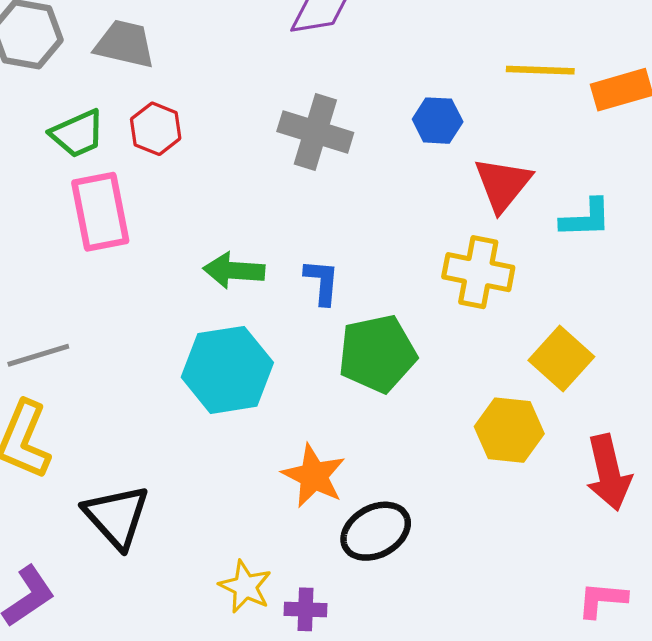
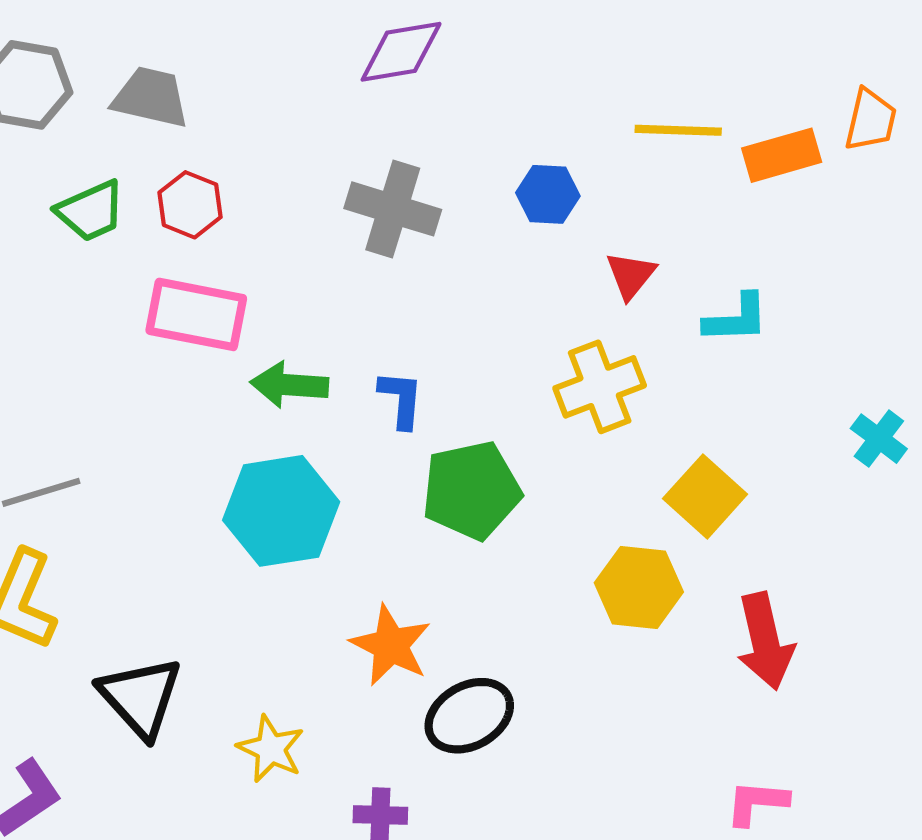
red triangle: (503, 184) -> (631, 275), size x0.7
pink rectangle: (100, 212) -> (196, 314), moved, turned -68
yellow cross: (478, 272) -> (600, 387), turned -32
yellow star: (245, 587) -> (271, 749), moved

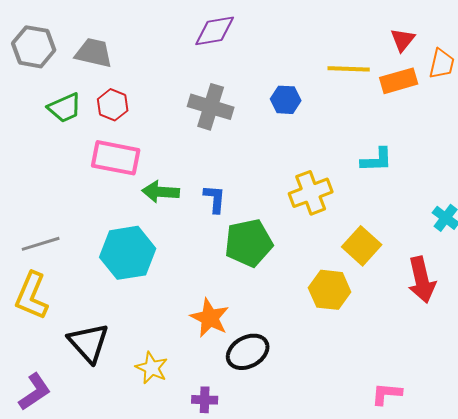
red triangle: (631, 275) -> (403, 40), moved
cyan hexagon: (281, 511) -> (128, 253), moved
red arrow: (765, 641) -> (422, 280), moved

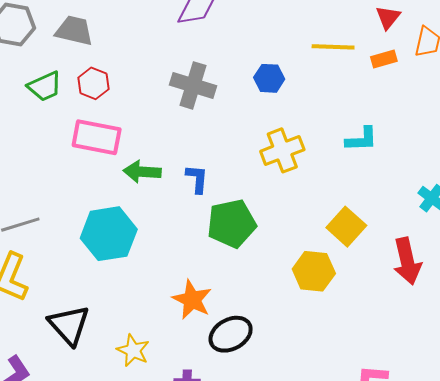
orange rectangle: (399, 81) -> (384, 59), size x0.7
yellow cross: (311, 193) -> (282, 150), moved

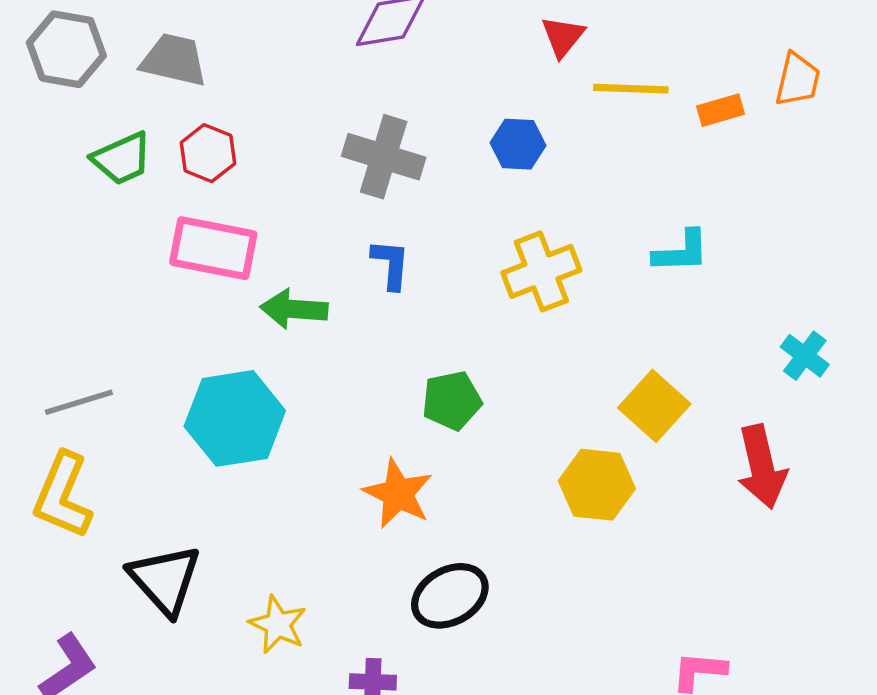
red triangle: (388, 17) -> (563, 37), moved
blue L-shape: (197, 179) -> (391, 264), moved
green pentagon: (232, 224) -> (452, 400), size x0.7
orange star: (192, 300) -> (398, 494), moved

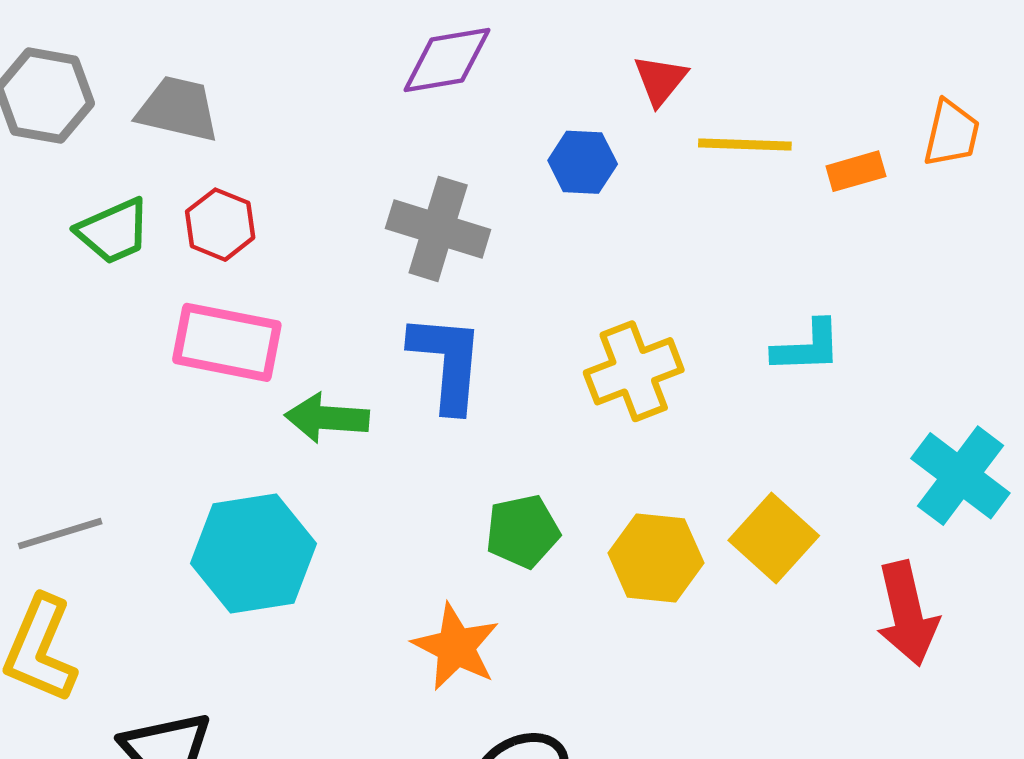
blue hexagon: (518, 144) -> (583, 162), moved
blue L-shape: (391, 264) -> (447, 362), size x1.6
cyan cross: (805, 356) -> (960, 476), size x1.6
yellow hexagon: (597, 485) -> (656, 558), moved

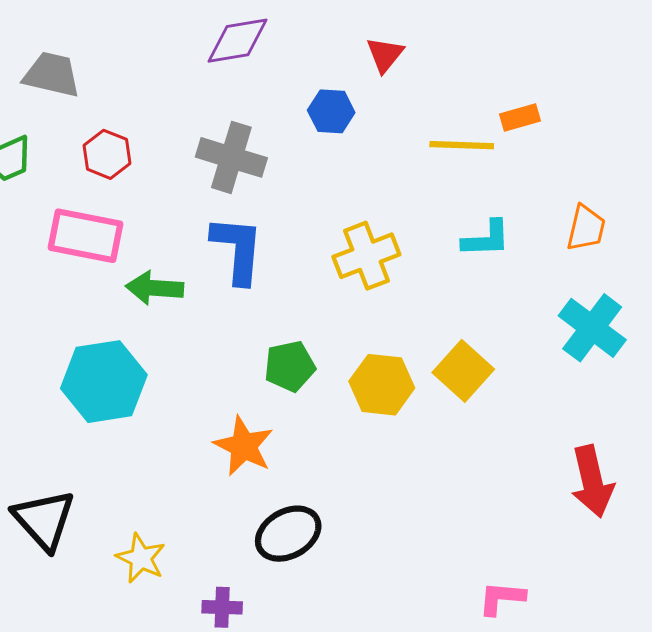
orange trapezoid: (952, 133) -> (586, 228), moved
yellow line: (745, 145) -> (462, 145), moved
red hexagon: (220, 225) -> (107, 154), moved
red arrow: (907, 614) -> (592, 481), moved

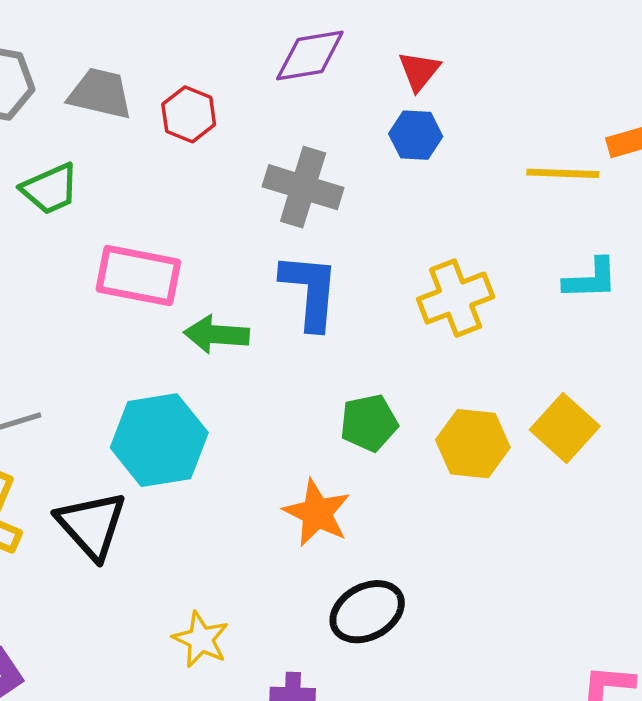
red triangle: (385, 55) -> (419, 71), moved
red hexagon: (107, 154) -> (189, 114), moved
black triangle: (44, 520) -> (92, 525), moved

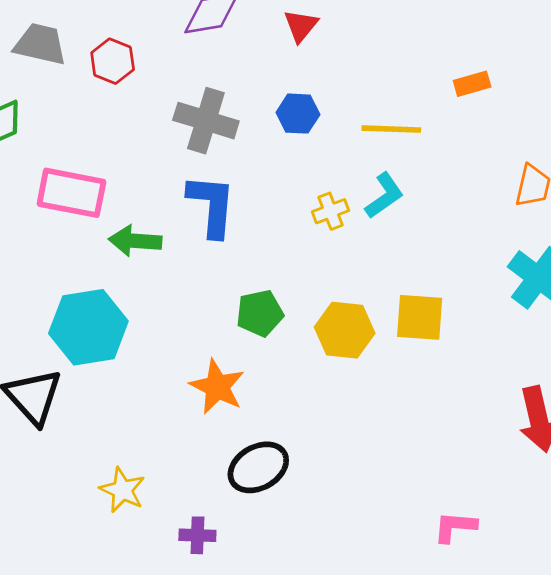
blue hexagon: (416, 135) -> (298, 114), moved
yellow line: (563, 173) -> (391, 129), moved
cyan L-shape: (591, 279) -> (384, 196), moved, turned -33
yellow cross: (456, 298) -> (330, 211), size x0.6
yellow square: (565, 428) -> (420, 317), turned -38

